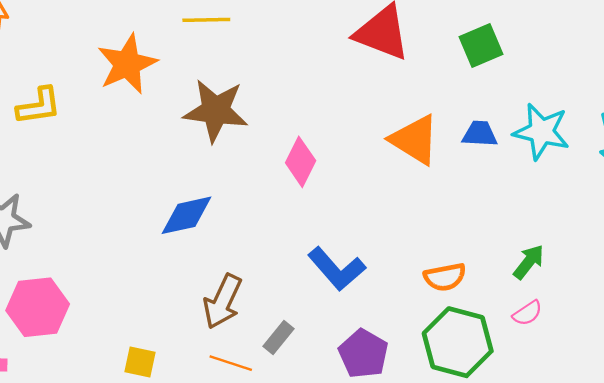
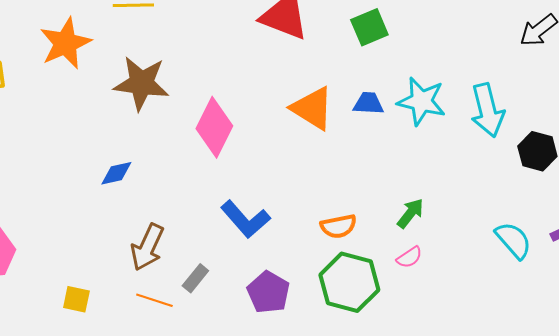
pink diamond: (301, 162) -> (214, 127), size x1.4
blue diamond: (187, 215) -> (116, 173), size x0.7

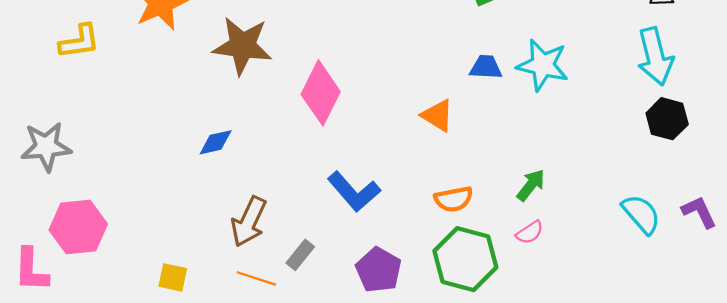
orange triangle: (312, 108) -> (438, 115), moved, size x0.7
cyan arrow: (487, 110) -> (655, 56), moved

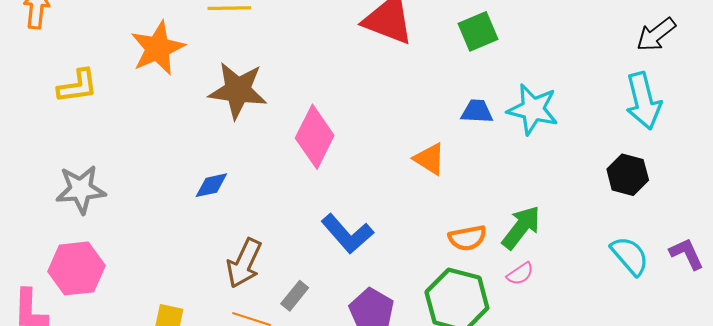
black hexagon: (667, 119) -> (628, 175), moved
gray star: (46, 147) -> (81, 189), moved
green arrow: (531, 185) -> (521, 227), size x1.4
orange semicircle: (454, 199) -> (467, 238), moved

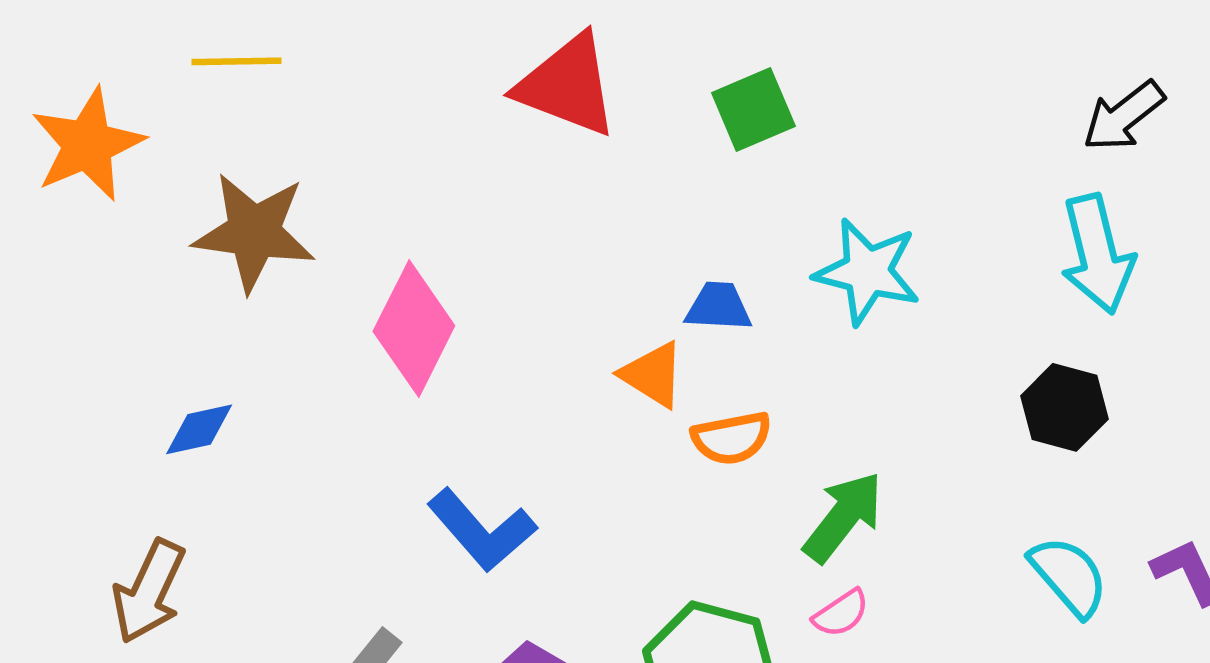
blue trapezoid: (477, 111) -> (718, 307), moved
orange semicircle: (467, 238) -> (732, 438), moved
brown arrow: (244, 263) -> (149, 591), moved

